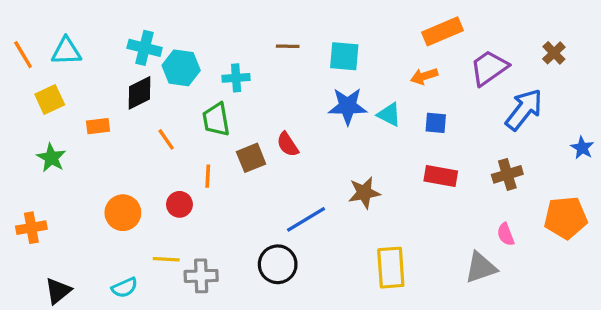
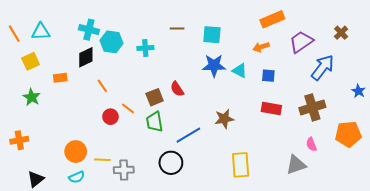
green trapezoid: (216, 119) -> (155, 122), moved
brown cross: (507, 174) -> (312, 107), size x1.4
orange line: (208, 176) -> (128, 108), turned -56
red circle: (179, 204) -> (110, 117), moved
orange circle: (123, 213) -> (76, 152), moved

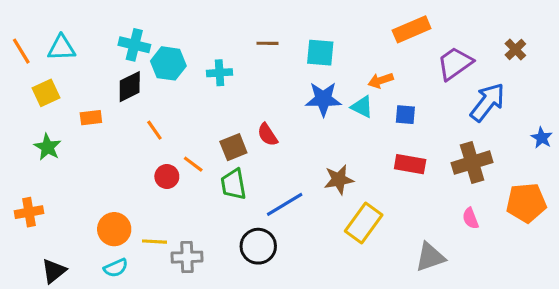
orange arrow: (261, 47) -> (381, 80), moved
yellow rectangle: (241, 165) -> (364, 223), moved, turned 40
gray triangle: (296, 165) -> (430, 257), moved

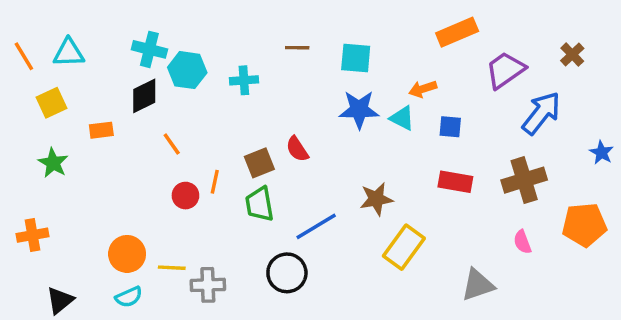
orange line: (193, 164) -> (215, 182), turned 65

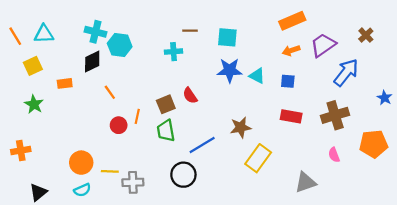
cyan cross: (244, 80) -> (174, 52), moved
orange arrow: (423, 89) -> (291, 50), moved

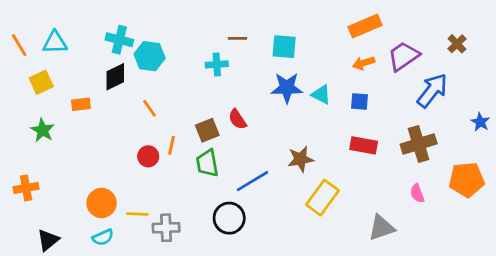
orange line: (110, 92) -> (150, 108), moved

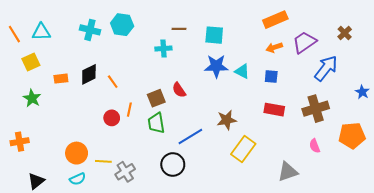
cyan hexagon: (150, 56) -> (122, 25), moved
black diamond: (115, 77) -> (89, 74), moved
gray cross: (166, 228) -> (125, 172), turned -30

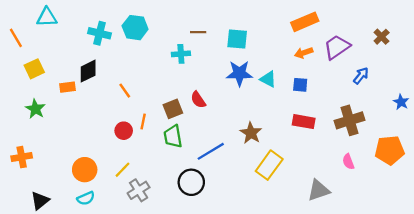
cyan triangle: (41, 32) -> (47, 17), moved
blue arrow: (326, 68) -> (361, 76), size x0.6
black diamond: (89, 74) -> (88, 71), moved
brown star: (227, 120) -> (251, 133), turned -30
yellow line: (103, 161) -> (122, 170), moved, turned -49

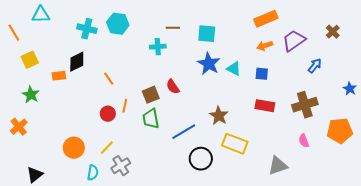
blue star: (239, 73) -> (209, 64), turned 30
orange cross: (22, 157) -> (19, 127), moved, turned -30
yellow rectangle: (269, 165) -> (235, 144), turned 75
black circle: (191, 182) -> (201, 159), moved
cyan semicircle: (86, 198) -> (93, 173), moved, turned -56

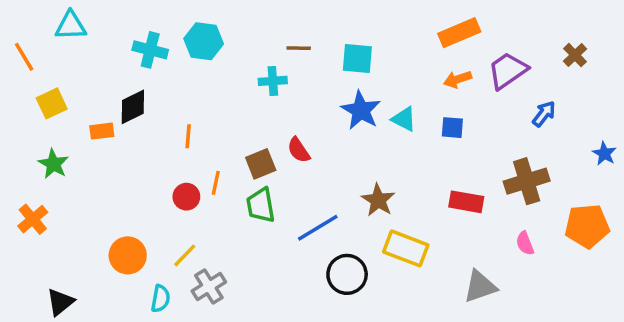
orange line: (109, 79) -> (188, 136), turned 40
red rectangle: (265, 106) -> (466, 202), moved

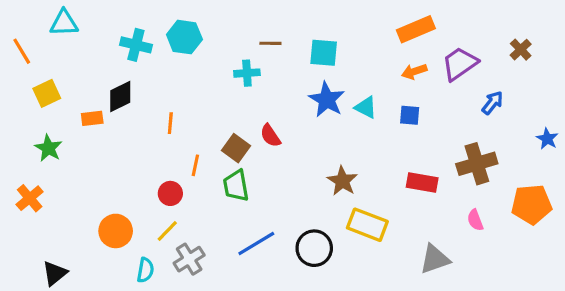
brown square: (261, 164) -> (236, 148), turned -32
red circle: (186, 197) -> (170, 193), moved
blue line: (318, 228) -> (256, 243), moved

